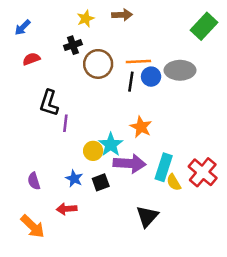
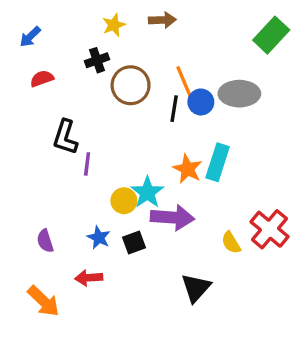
orange line: (138, 61) -> (184, 82), turned 70
cyan rectangle: (164, 167) -> (218, 162), moved

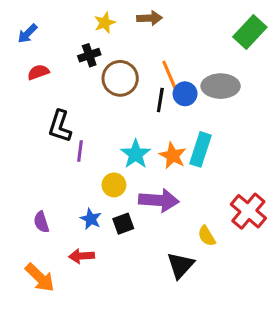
cyan star: (147, 192) -> (136, 154), moved
yellow semicircle: (231, 243) -> (207, 236), moved

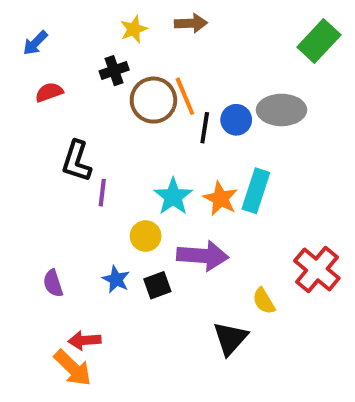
orange line: (170, 75) -> (185, 96), moved
red arrow: (82, 256) -> (85, 340), moved
orange arrow: (40, 278) -> (73, 368), moved

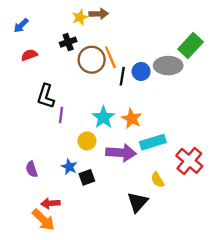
brown arrow: (191, 23) -> (99, 14), moved
green rectangle: (319, 41) -> (191, 46), moved
cyan rectangle: (256, 191) -> (153, 142), moved, turned 55
black square: (157, 285) -> (87, 177), moved

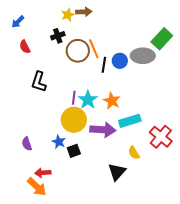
red semicircle: (29, 55) -> (25, 47), turned -96
purple line: (61, 115) -> (74, 98), moved
yellow circle: (87, 141) -> (74, 120), size x1.6

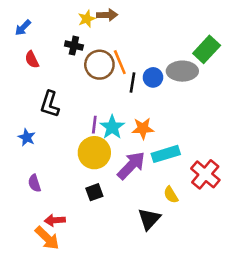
black cross: (58, 36) -> (74, 46), turned 32
orange star: (112, 101) -> (143, 128), turned -30
purple arrow: (103, 130) -> (131, 165), turned -50
blue star: (59, 142) -> (27, 137), moved

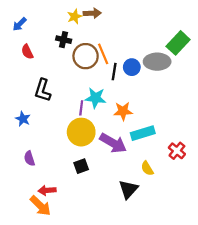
cyan star: (112, 127) -> (95, 98), moved, turned -30
purple arrow: (131, 165) -> (113, 143), turned 76
red cross: (205, 174) -> (177, 151), size x0.7

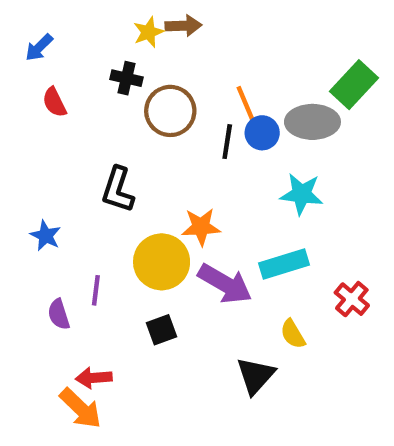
orange line: (103, 54) -> (247, 107), moved
black L-shape: (43, 90) -> (118, 190), moved
cyan star: (95, 98) -> (302, 194), moved
purple line: (81, 108) -> (96, 290), moved
orange star: (123, 111) -> (201, 227), moved

